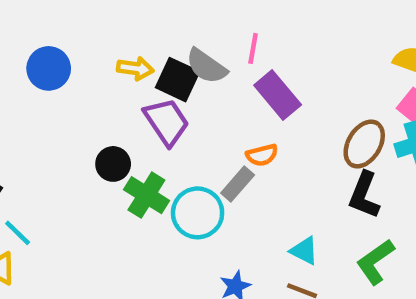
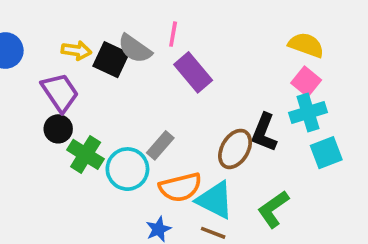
purple trapezoid: (166, 122) -> (60, 92), moved
brown ellipse: (364, 144) -> (235, 149), moved
orange semicircle: (262, 155) -> (180, 187), moved, size x1.6
black L-shape: (364, 195) -> (264, 133), moved
cyan triangle: (304, 251) -> (215, 200), size x1.6

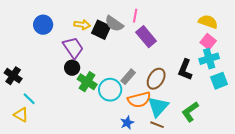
brown ellipse: (235, 149) -> (156, 79), moved
cyan triangle: (215, 200) -> (158, 107), turned 45

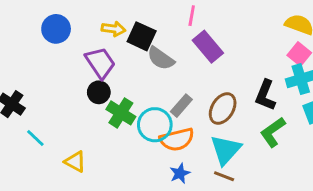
gray semicircle: (114, 24) -> (161, 58), moved
orange semicircle: (139, 100) -> (177, 139), moved
green L-shape: (190, 112) -> (273, 132), moved
yellow triangle: (21, 115) -> (75, 162), moved

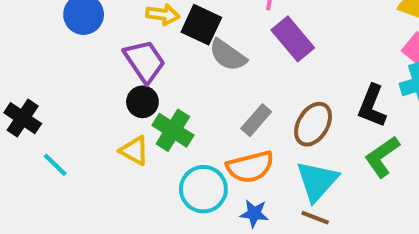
cyan circle: (155, 125) -> (203, 189), moved
yellow triangle: (75, 162) -> (134, 151), moved
blue star: (180, 173) -> (254, 214), turned 30

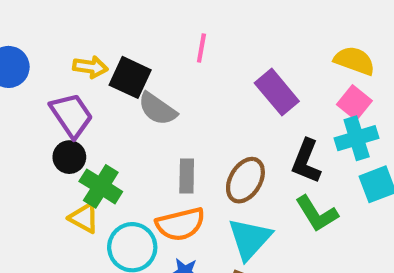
purple rectangle: (293, 39) -> (277, 92), moved
gray rectangle: (256, 120) -> (187, 176), turned -40
yellow triangle: (134, 151) -> (84, 218), moved
green L-shape: (382, 157) -> (317, 214), turned -87

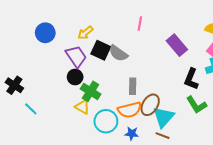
yellow arrow: (90, 67) -> (85, 33), turned 133
black square: (130, 77) -> (101, 50), moved
brown ellipse: (245, 180) -> (150, 105), moved

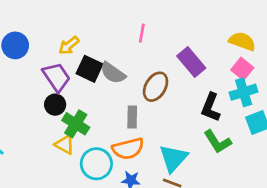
brown ellipse: (150, 105) -> (156, 87), moved

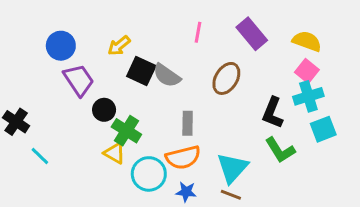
purple rectangle: (191, 62) -> (252, 34), moved
purple trapezoid: (56, 77) -> (79, 80), moved
brown ellipse: (156, 87) -> (226, 78), moved

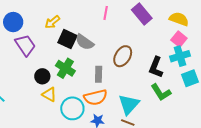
brown ellipse: (226, 78) -> (123, 56), moved
black circle: (104, 110) -> (42, 76), moved
green cross: (126, 131) -> (65, 68), moved

